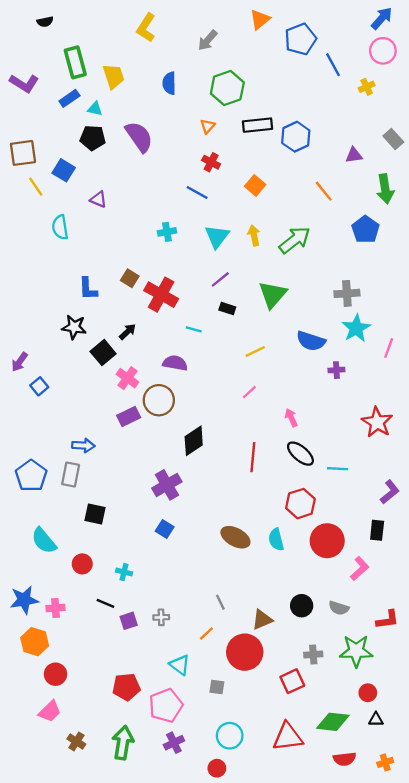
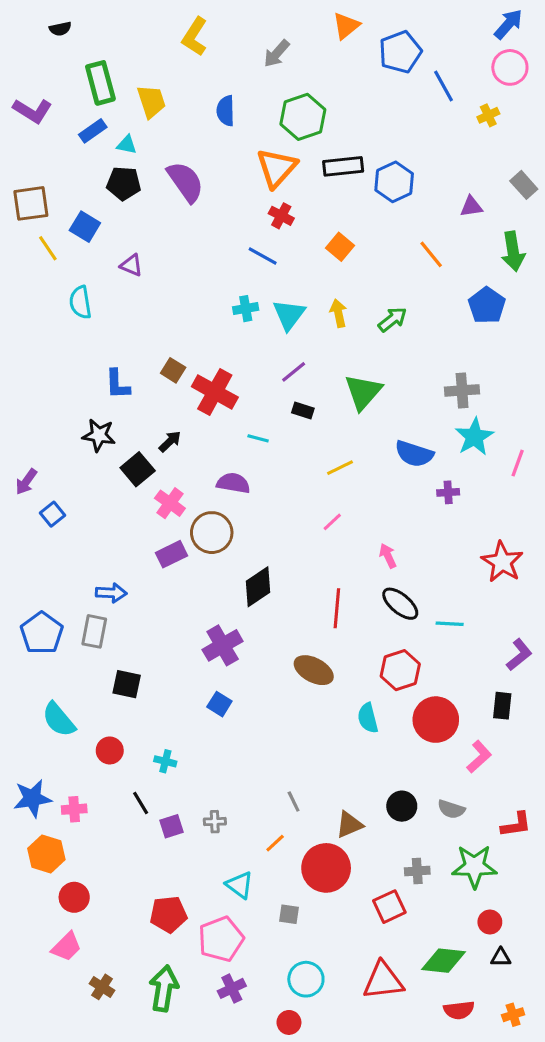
orange triangle: (208, 126) -> (277, 168), size x2.0
cyan cross: (167, 232) -> (246, 309), moved
green arrow: (295, 240) -> (393, 319), size x0.7
brown ellipse: (235, 537) -> (314, 670), moved
black line: (105, 603) -> (141, 803), turned 36

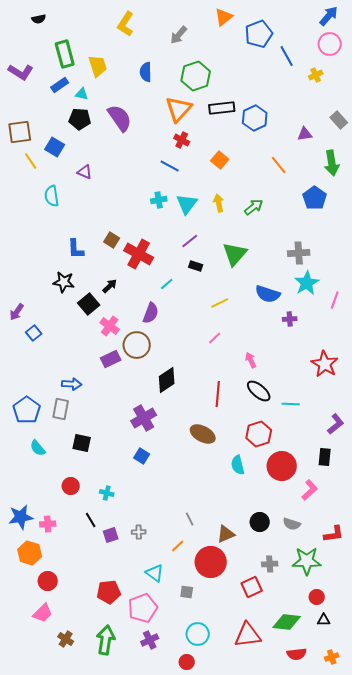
cyan line: (258, 438) -> (167, 284), turned -56
purple semicircle: (233, 483) -> (151, 313), turned 100
cyan semicircle: (59, 720) -> (38, 448), moved, size x0.7

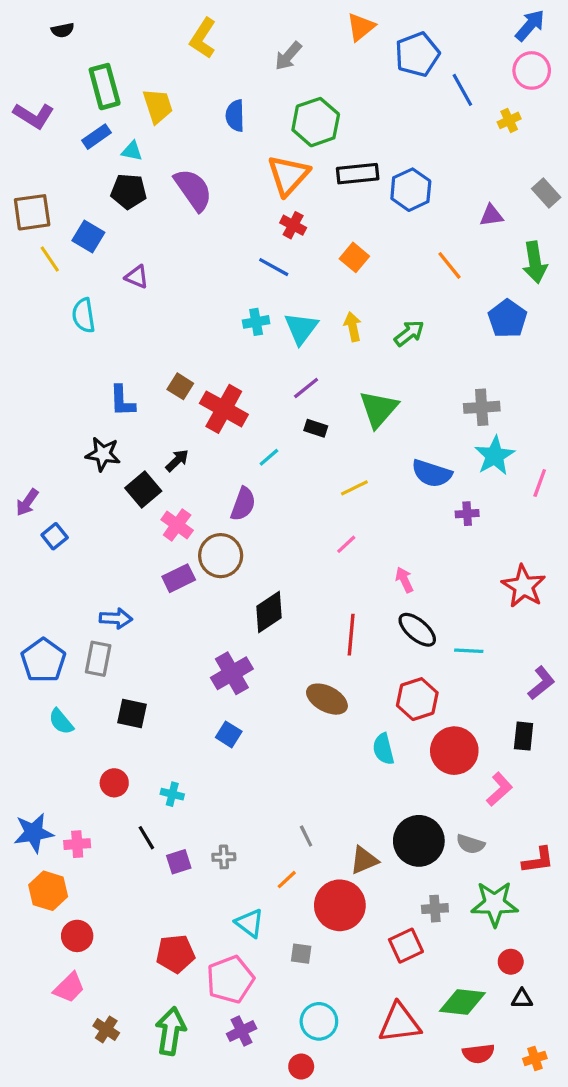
black circle: (260, 522) -> (419, 841), size x1.6

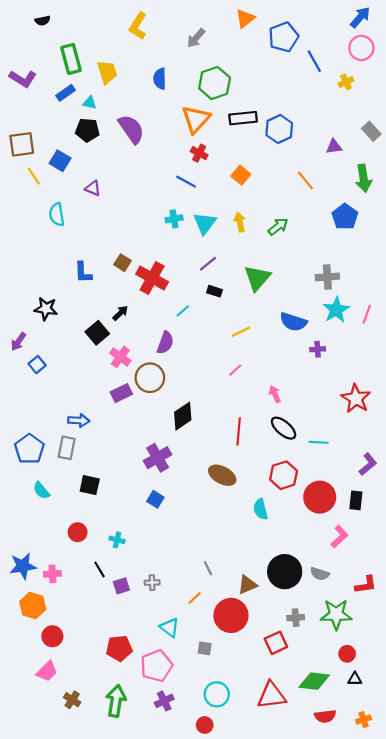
black star: (103, 454) -> (46, 309), moved
pink line: (540, 483) -> (367, 314), moved
red circle: (454, 751) -> (320, 497), moved

